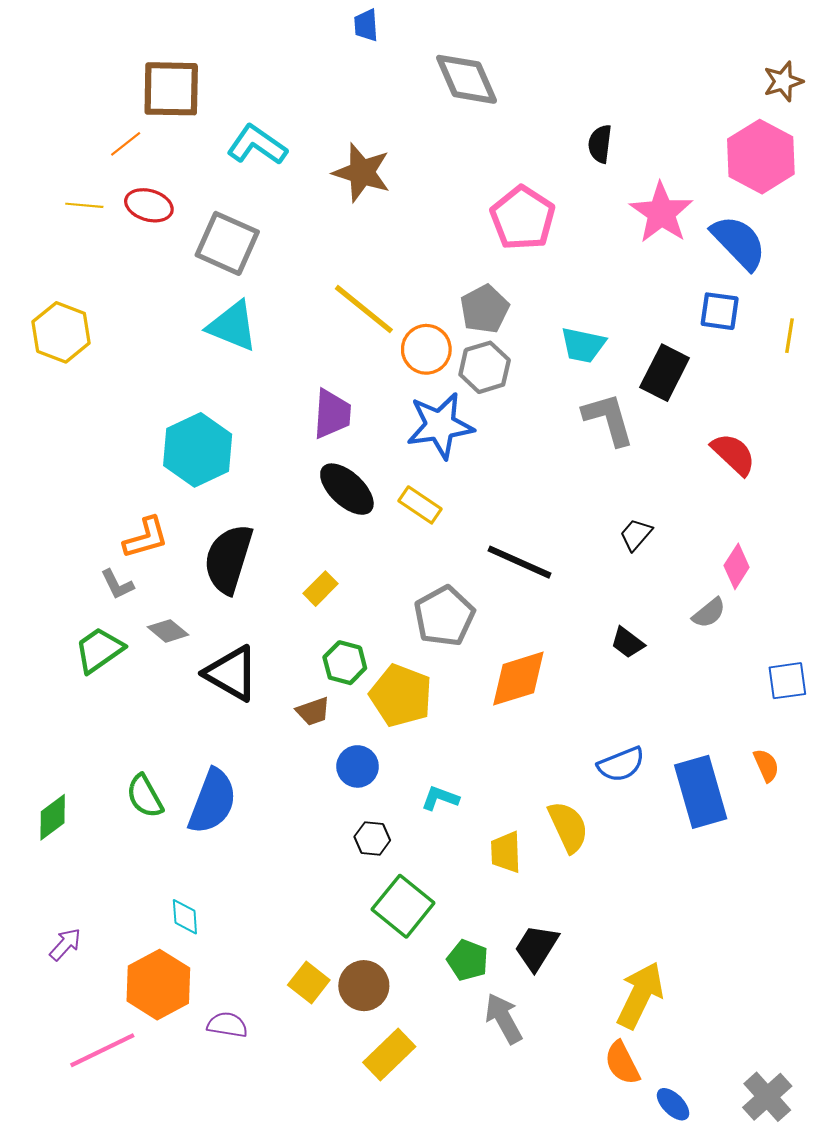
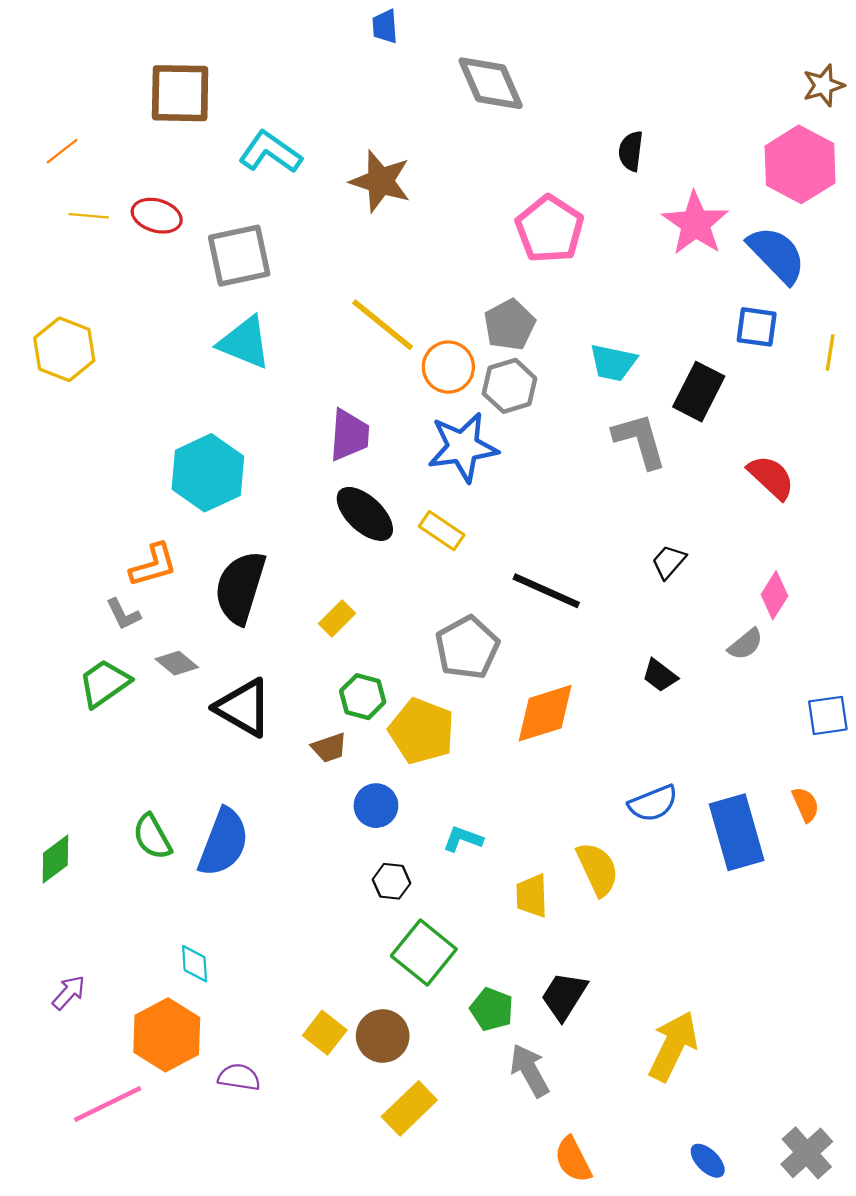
orange line: (126, 144) -> (62, 151), moved
gray square: (227, 243) -> (239, 256), turned -36
orange semicircle: (622, 1063) -> (573, 1160), moved

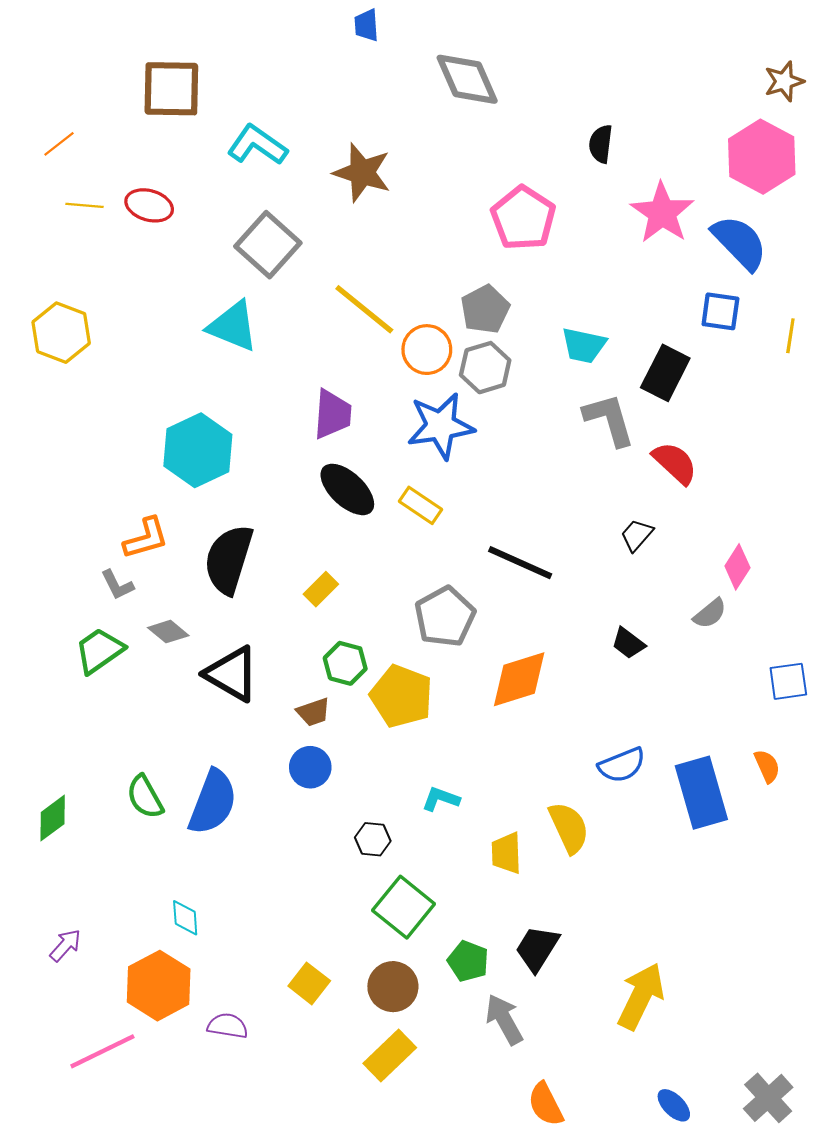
gray square: (239, 256) -> (268, 245), moved, turned -36
red semicircle: (771, 477) -> (675, 463), moved
blue circle: (376, 806) -> (310, 767), moved
brown circle: (383, 1036) -> (393, 987), moved

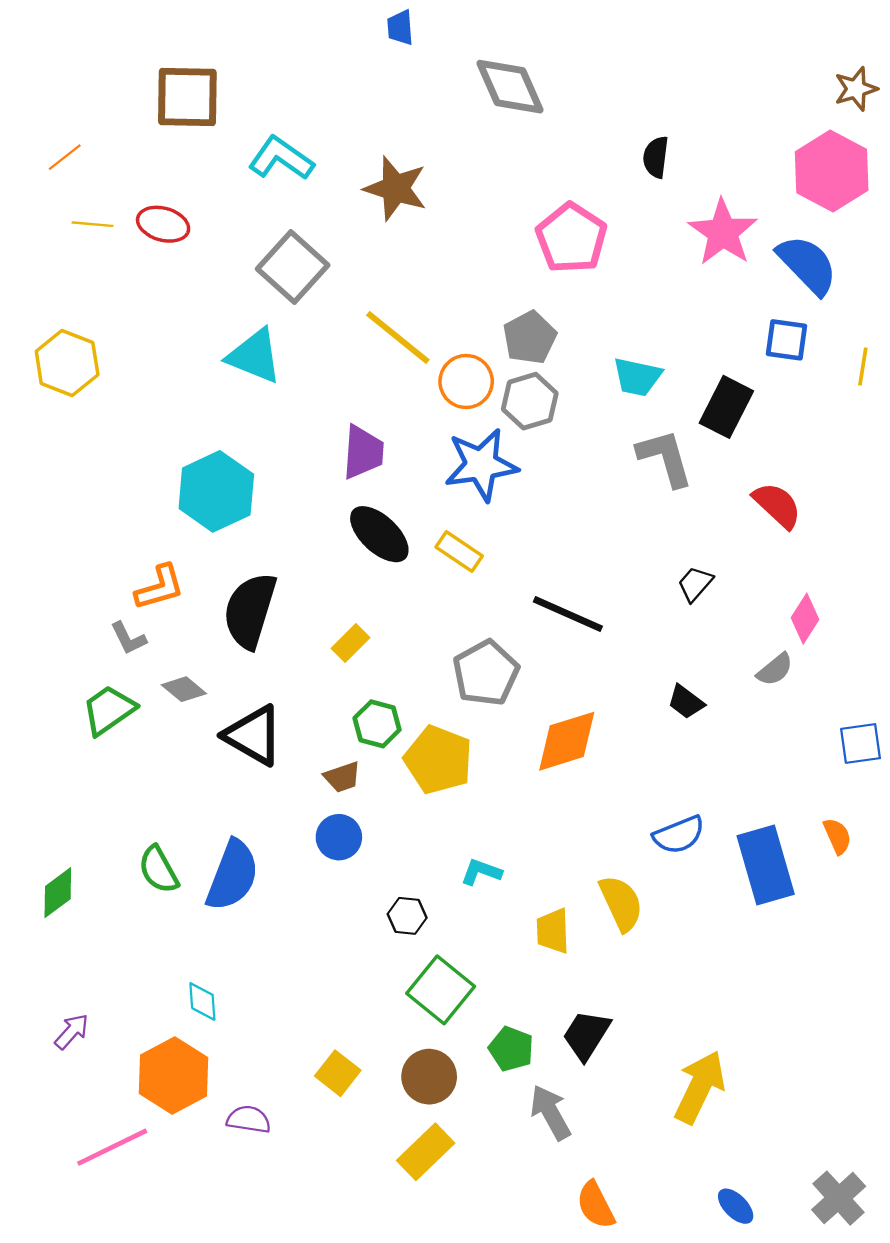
red semicircle: (675, 463) -> (777, 505), moved

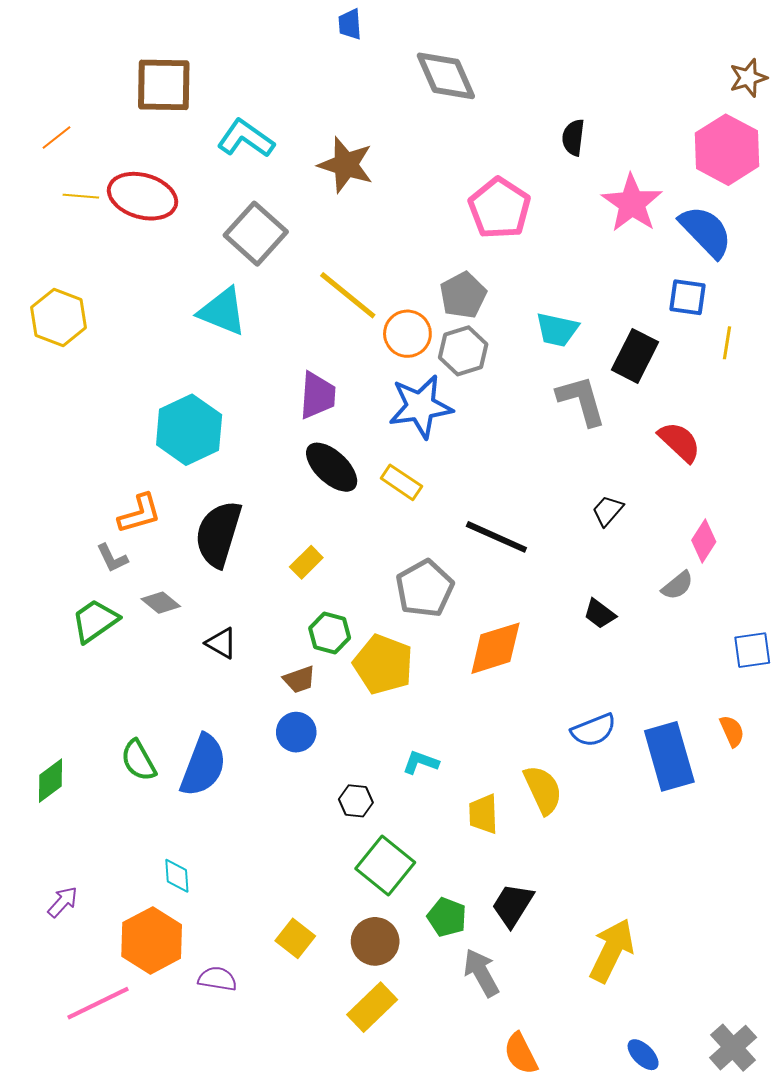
red ellipse: (163, 224) -> (143, 196), size x1.5
yellow line: (863, 366) -> (727, 343), moved
black triangle: (253, 735) -> (221, 643), size x0.6

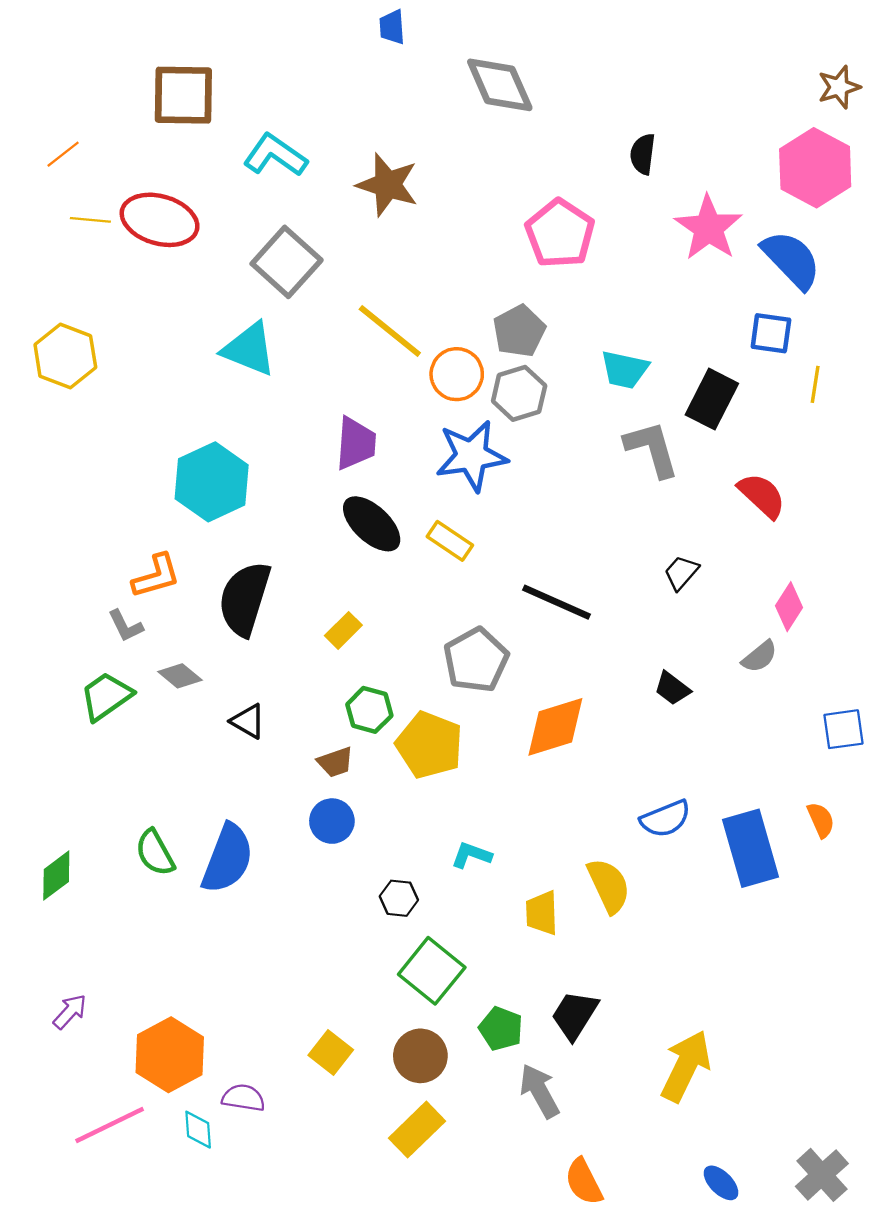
cyan diamond: (177, 876) -> (198, 1130), moved

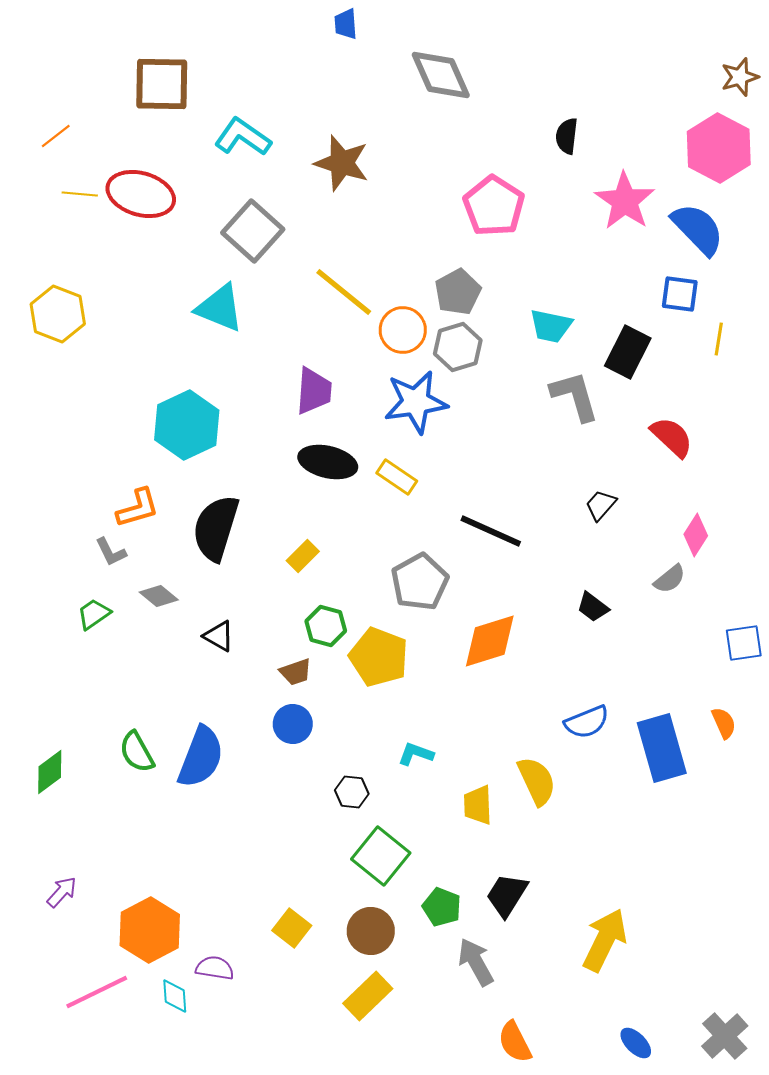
black ellipse: (372, 524) -> (328, 462), turned -30
green trapezoid: (106, 696) -> (94, 614), size x0.7

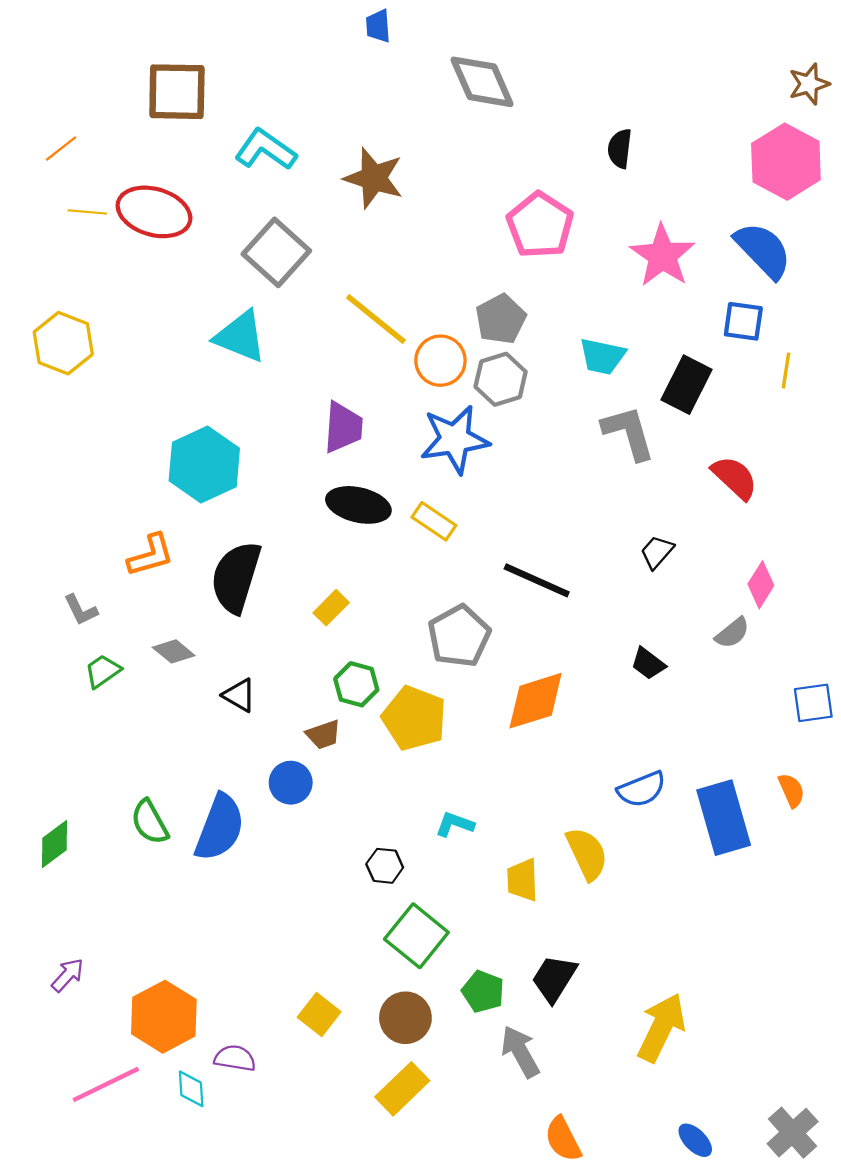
pink star: (625, 201) -> (662, 256), moved
gray L-shape: (111, 552) -> (81, 610), moved
blue circle: (293, 724) -> (291, 783), moved

